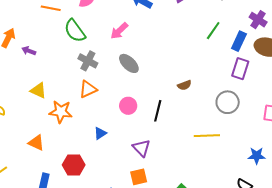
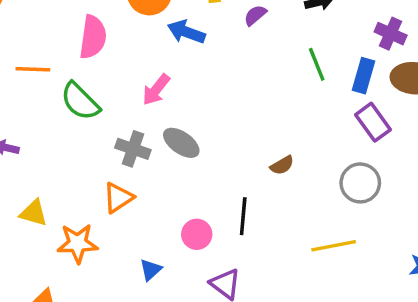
green line: (213, 31) -> (317, 64), turned -48
gray cross: (88, 61) -> (133, 149), moved
purple rectangle: (240, 69) -> (373, 122), turned -45
pink circle: (128, 106) -> (197, 234), moved

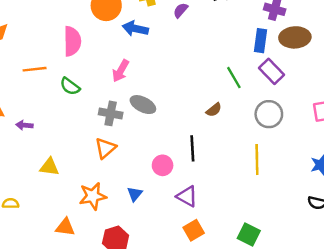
green line: (317, 64) -> (234, 78), moved
green semicircle: (80, 101) -> (70, 86), size x0.7
orange star: (77, 243) -> (93, 196), moved
yellow line: (334, 246) -> (257, 160), turned -72

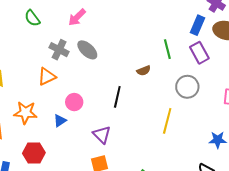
pink circle: (163, 165) -> (74, 102), moved

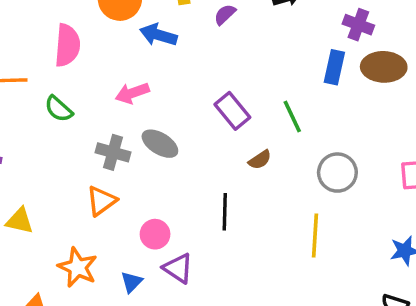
pink arrow: (77, 17) -> (132, 93), turned 36
purple rectangle: (199, 53) -> (232, 111), moved
orange star: (25, 113) -> (78, 267), turned 30
blue triangle: (60, 121) -> (131, 282), moved
purple triangle: (102, 135) -> (178, 268), moved

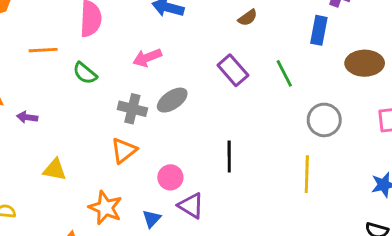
brown ellipse: (384, 67) -> (365, 63), moved
gray ellipse: (160, 144) -> (172, 100), turned -64
brown semicircle: (260, 160) -> (248, 18), moved

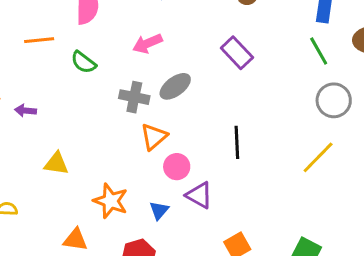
green line: (284, 73) -> (319, 51), moved
orange triangle: (124, 150) -> (154, 137), moved
yellow line: (307, 174) -> (318, 157), turned 45

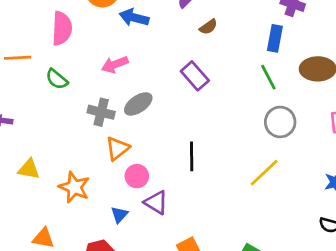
orange star: (111, 201) -> (74, 187), moved

